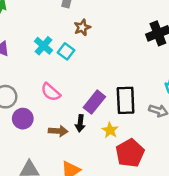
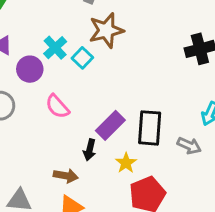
brown star: (82, 27) -> (106, 30), size x1.6
purple circle: (23, 119) -> (30, 69), moved
brown arrow: (58, 131) -> (66, 176), moved

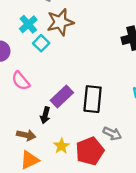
cyan cross: (55, 48) -> (28, 24), moved
gray arrow: (189, 146) -> (112, 133), moved
yellow star: (126, 163) -> (61, 146), moved

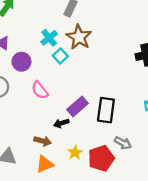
brown star: (60, 22) -> (79, 37), turned -30
black arrow: (45, 115) -> (61, 123), turned 56

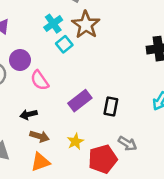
purple circle: (21, 62) -> (20, 60), moved
black rectangle: (106, 110) -> (111, 106), size x0.7
black arrow: (61, 123) -> (29, 114), moved
yellow star: (75, 153) -> (75, 141), moved

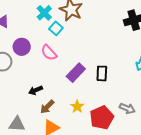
pink semicircle: (40, 80) -> (49, 53), moved
brown arrow: (40, 136) -> (47, 107), turned 126
gray arrow: (127, 144) -> (127, 108), moved

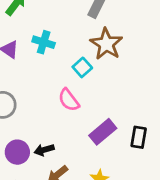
cyan cross: (44, 13) -> (44, 42), moved, turned -35
purple circle: (22, 47) -> (17, 152), moved

